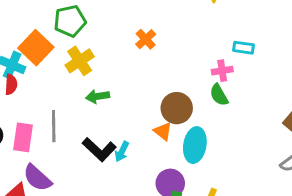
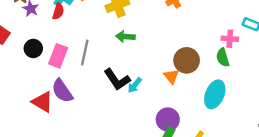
cyan ellipse: (195, 145) -> (215, 94), moved

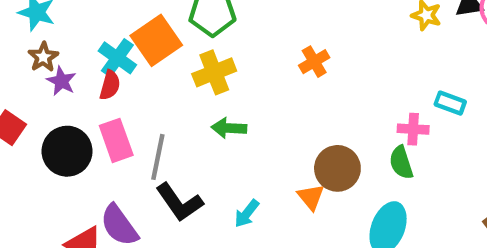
black circle: (33, 48) -> (67, 151), size x1.5
pink rectangle: (58, 56) -> (116, 140), moved, turned -40
black L-shape: (117, 79) -> (179, 202), moved

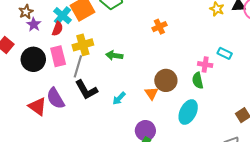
yellow cross: (214, 72) -> (83, 45), moved

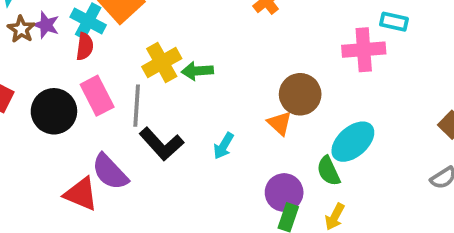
purple star: (34, 24) -> (46, 25), moved
yellow cross: (83, 45) -> (162, 63), moved
pink cross: (205, 65) -> (364, 50), size x1.5
green semicircle: (198, 80) -> (329, 171), moved
cyan ellipse: (188, 112) -> (353, 142), turned 35

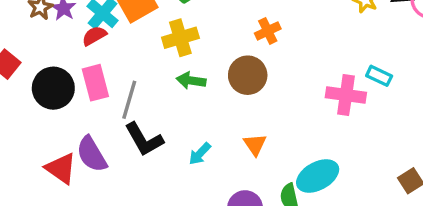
red semicircle: (85, 46) -> (94, 36), turned -140
yellow cross: (162, 63) -> (180, 38), moved
brown circle: (300, 94) -> (248, 75), moved

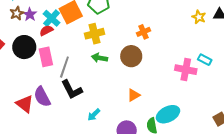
black circle: (53, 88) -> (24, 47), moved
orange triangle: (255, 145) -> (134, 95), turned 32
cyan arrow: (200, 154) -> (94, 115), moved

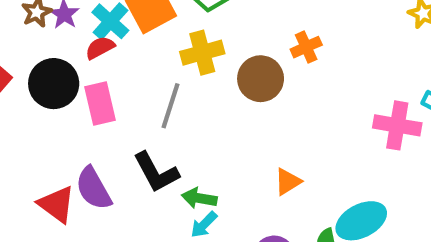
brown circle: (131, 56) -> (261, 79), moved
green arrow: (100, 58) -> (199, 198), moved
gray line: (64, 67) -> (171, 106), moved

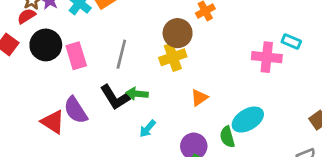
red semicircle: (100, 48) -> (26, 16), moved
yellow cross: (202, 53) -> (173, 57), moved
green arrow: (199, 198) -> (137, 94), moved

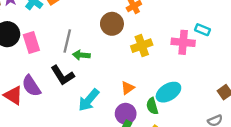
yellow cross: (173, 57) -> (142, 46), moved
green arrow: (137, 94) -> (81, 55), moved
orange triangle: (199, 98) -> (128, 88), moved
cyan arrow: (148, 129) -> (89, 100), size x1.6

